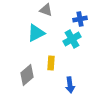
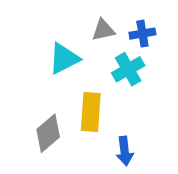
gray triangle: (46, 10) -> (103, 30), moved, turned -32
yellow rectangle: (51, 63) -> (91, 112), size x1.5

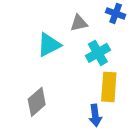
blue cross: (142, 34) -> (116, 13), moved, turned 30
yellow rectangle: (91, 112) -> (109, 87), moved

